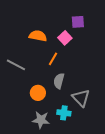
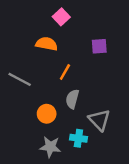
purple square: (78, 22) -> (99, 46), moved
pink square: (65, 38) -> (61, 17), moved

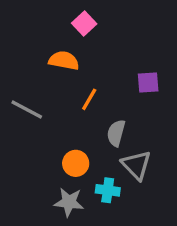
purple square: (99, 46) -> (148, 82), moved
gray semicircle: (72, 99) -> (116, 133), moved
orange circle: (47, 114) -> (76, 163), moved

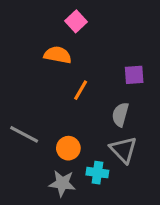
gray line: (27, 109) -> (24, 134), moved
gray semicircle: (116, 133) -> (120, 115), moved

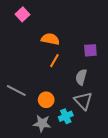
pink square: (76, 21) -> (22, 14), moved
orange semicircle: (58, 55) -> (50, 39), moved
cyan cross: (97, 173) -> (66, 116), turned -32

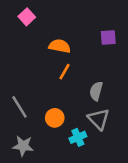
purple square: (90, 50) -> (108, 38), moved
gray line: (16, 90) -> (19, 107), turned 30
gray star: (42, 123) -> (23, 146), moved

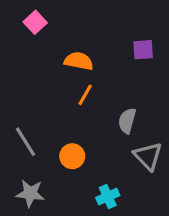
gray triangle: (99, 119) -> (148, 156), moved
cyan cross: (78, 137) -> (108, 197), moved

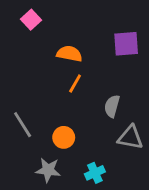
purple square: (143, 50) -> (126, 44), size x1.4
gray triangle: (148, 156) -> (130, 137), turned -36
gray star: (30, 193) -> (48, 170), moved

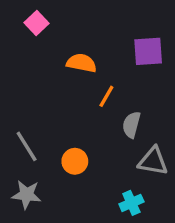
orange line: (75, 83) -> (106, 96), moved
gray star: (48, 170) -> (27, 195), moved
cyan cross: (95, 173) -> (131, 203), moved

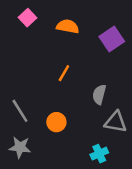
purple square: (148, 51) -> (112, 39), turned -30
orange semicircle: (81, 63) -> (68, 26), moved
orange line: (106, 96) -> (64, 73), moved

